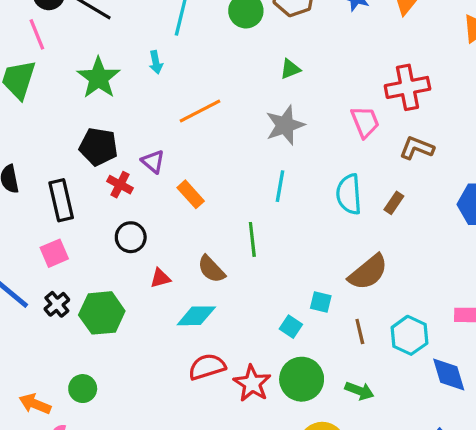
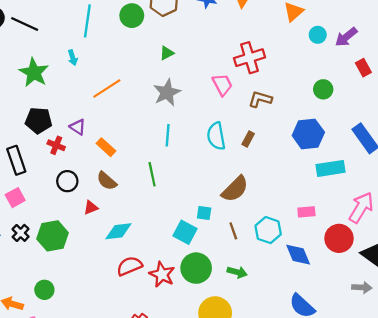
brown semicircle: (211, 269) -> (107, 181), moved
cyan square: (291, 327) -> (185, 232), size x1.5

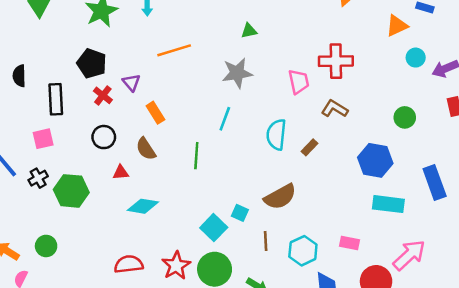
red semicircle: (129, 266) -> (129, 264), moved

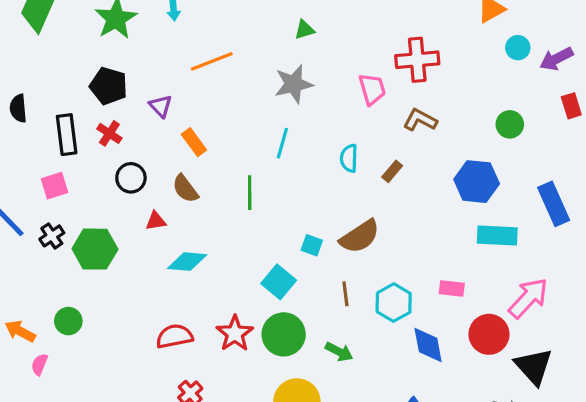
red cross: (103, 95) -> (109, 133), moved
cyan semicircle: (276, 135) -> (349, 158), size x0.7
cyan square: (240, 213) -> (312, 245), moved

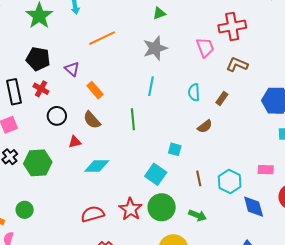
brown semicircle: (360, 237) -> (205, 126), moved, size x0.6

